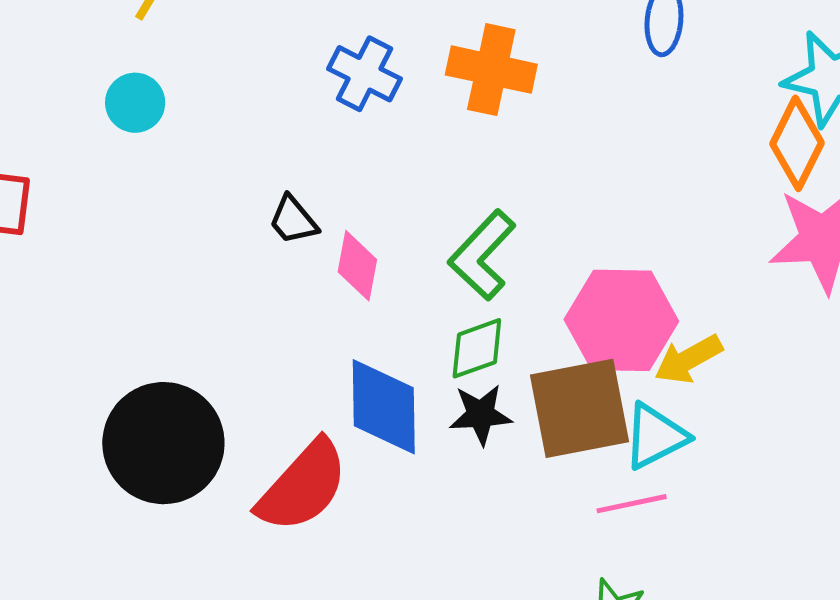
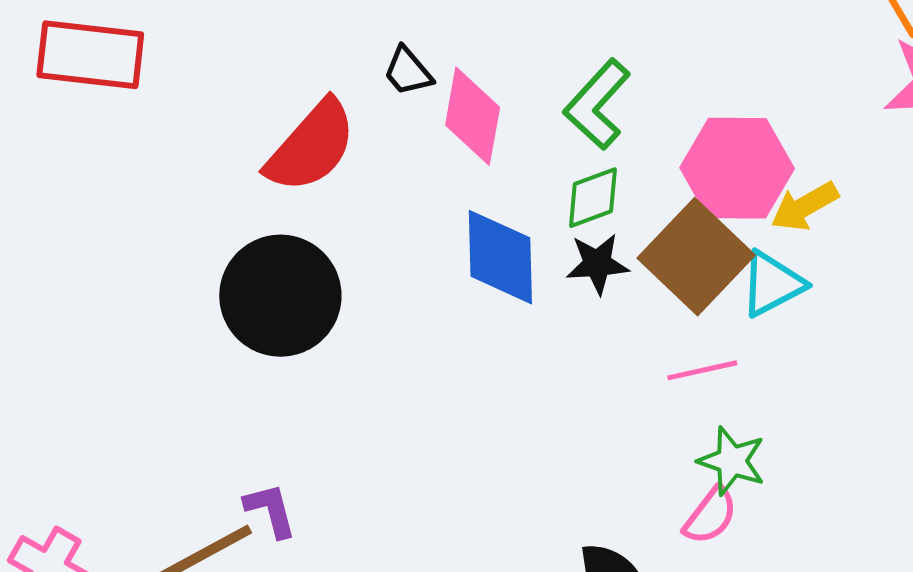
pink diamond: (357, 266) -> (473, 116), size x1.4
brown square: (579, 408) -> (696, 257), turned -35
red semicircle: (303, 486) -> (311, 146), moved
pink line: (632, 504) -> (702, 370), moved

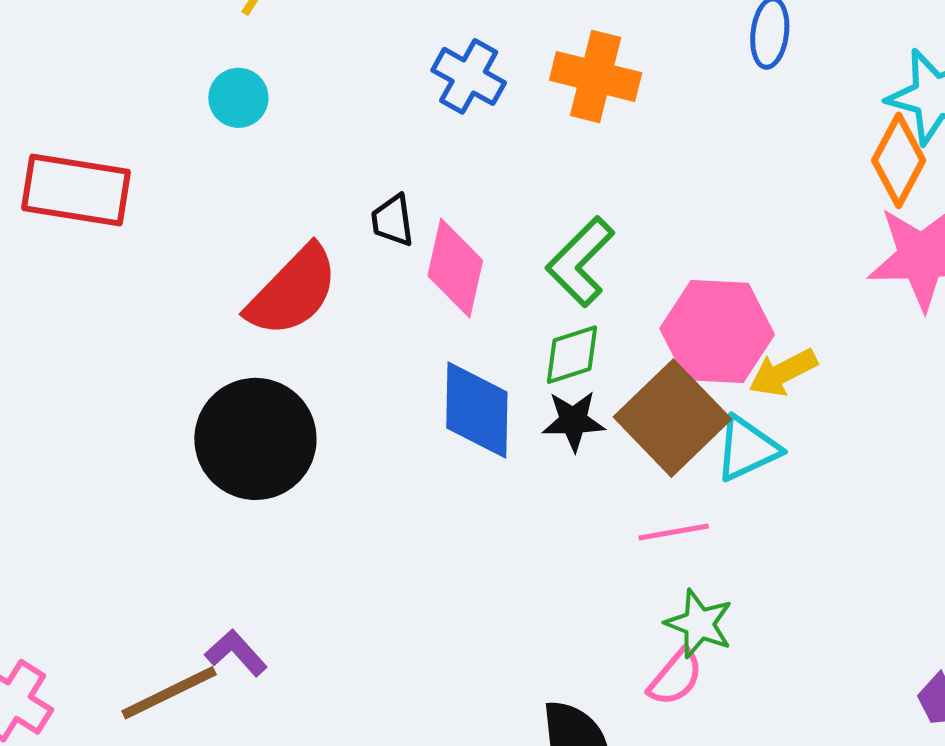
black trapezoid: (408, 71) -> (393, 220), turned 30
purple L-shape: (270, 510) -> (236, 653), turned -30

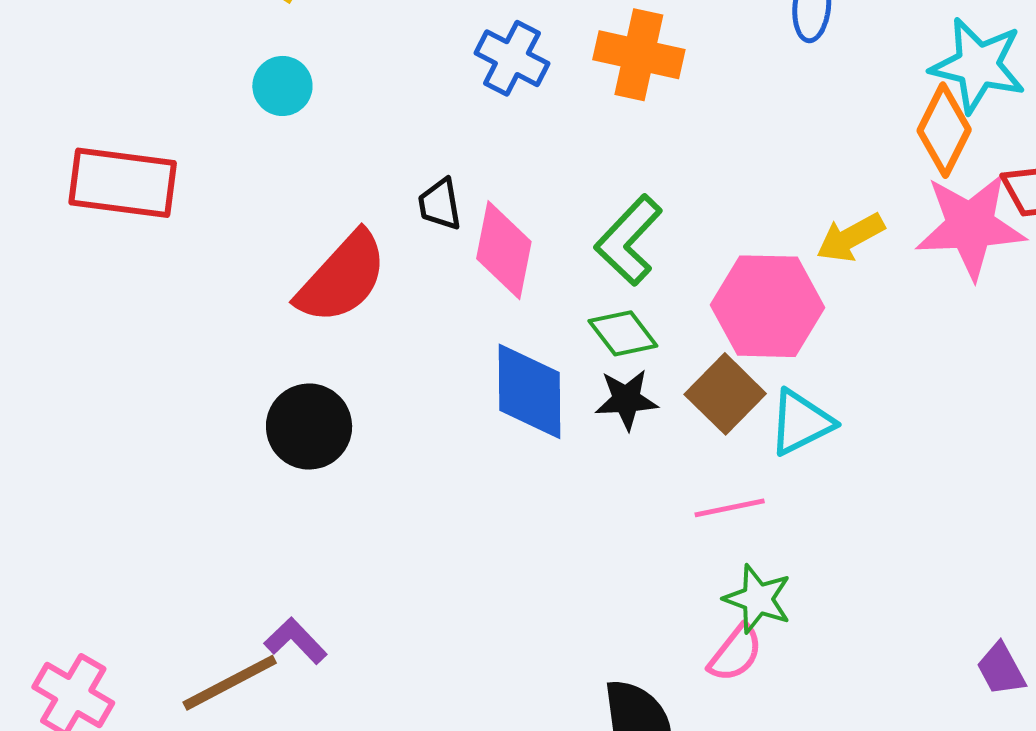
green diamond: (572, 355) -> (623, 333), turned 72
yellow arrow: (783, 373) -> (850, 238), moved
brown square: (672, 418) -> (725, 394), size x0.7
black circle: (255, 439) -> (309, 427), size x0.7

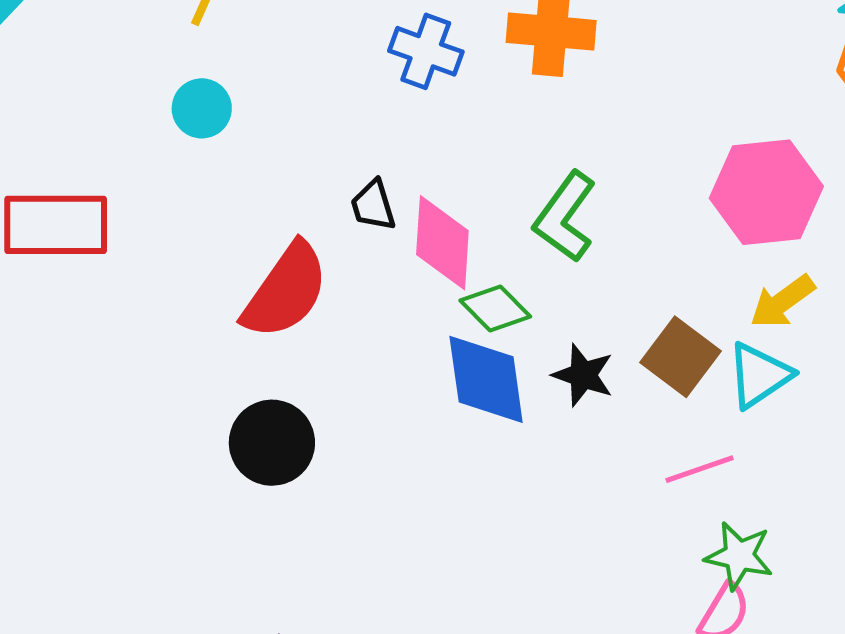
yellow arrow: (850, 238) -> (782, 302), moved
pink hexagon: (767, 306) -> (766, 192), moved
green diamond: (623, 333) -> (495, 309), moved
black star: (626, 400) -> (583, 375), turned 30

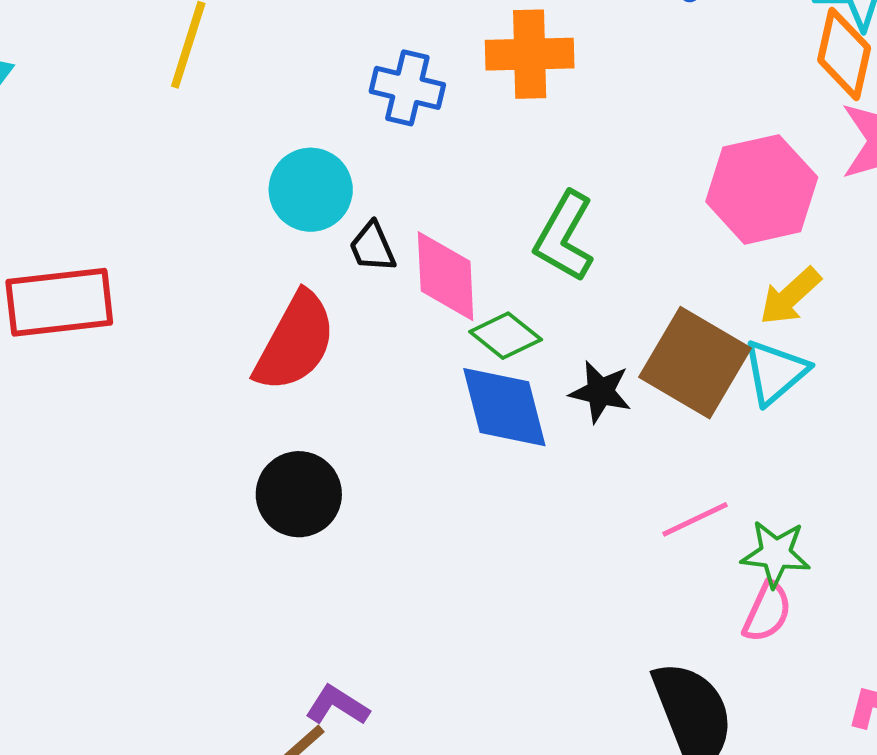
cyan circle: (202, 108) -> (311, 190), moved, size x1.4
brown square: (680, 357) -> (695, 363), size x1.4
pink line: (700, 469) -> (695, 519), moved

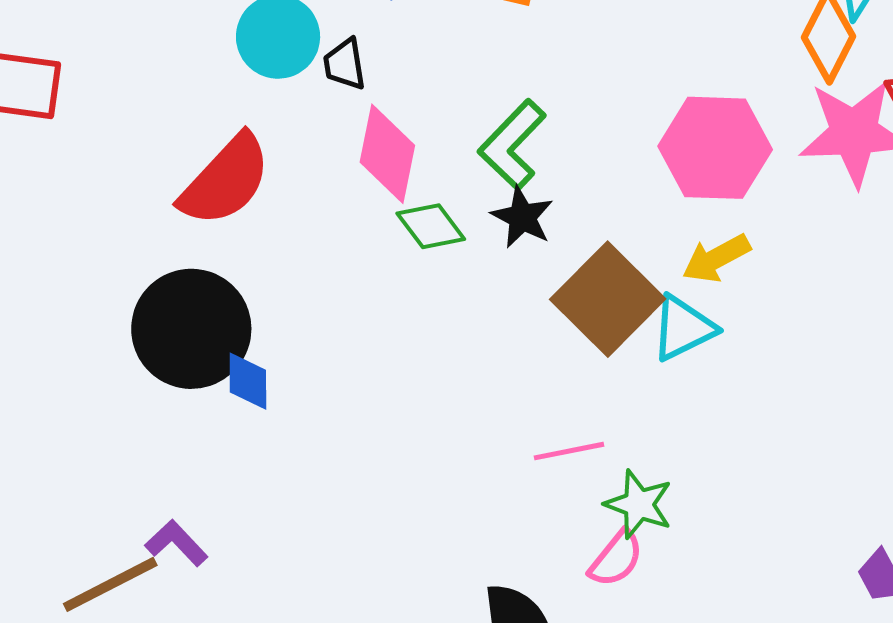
black trapezoid: (372, 247) -> (345, 64), moved
black star: (600, 392) -> (522, 217), moved
blue diamond: (504, 407) -> (248, 381), moved, size x0.6
black circle: (299, 494) -> (191, 329), size x1.4

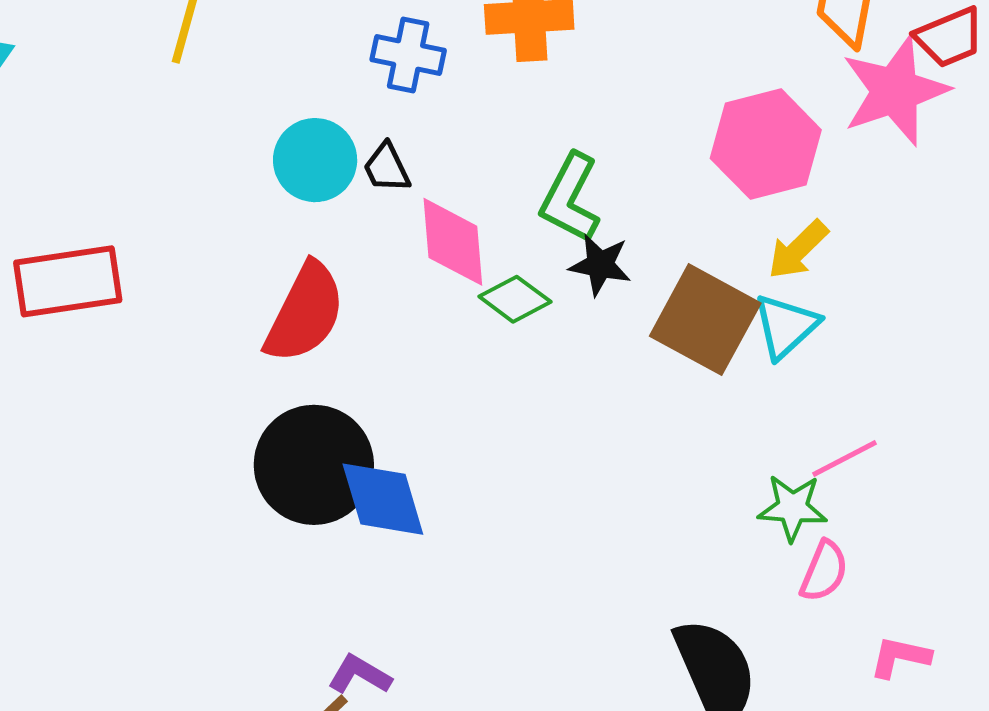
blue diamond: (248, 381) -> (383, 499), size x1.6
pink line: (569, 451) -> (845, 459), moved
pink semicircle: (616, 559) -> (824, 571), moved

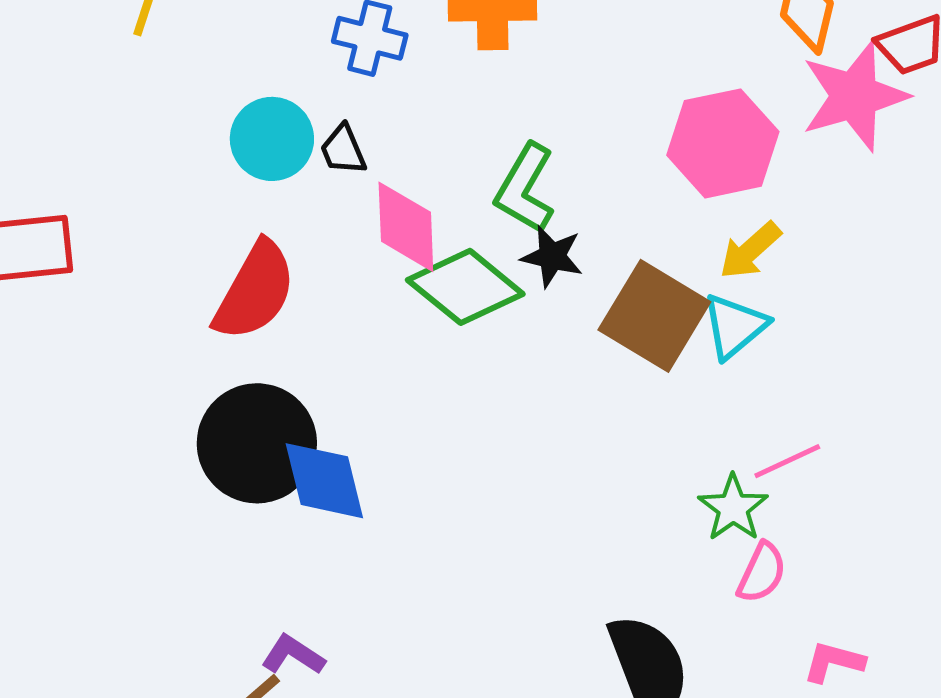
green diamond: (515, 299) -> (465, 287), size x1.6
green star: (793, 508) -> (733, 508), turned 30

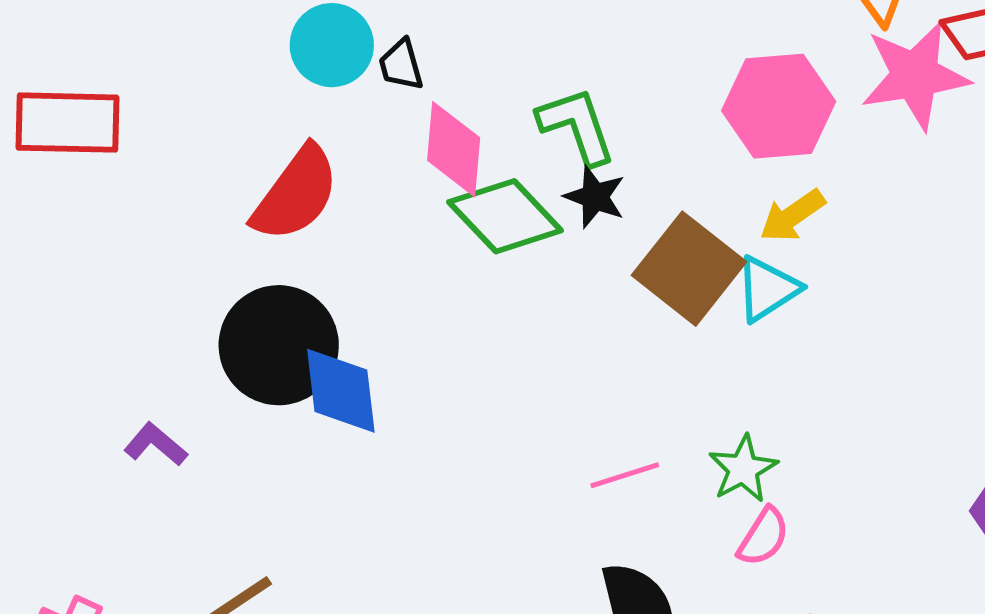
green L-shape: (525, 188) -> (577, 126), turned 124
pink line: (787, 461) -> (625, 475), moved
purple L-shape: (293, 655) -> (156, 444), moved

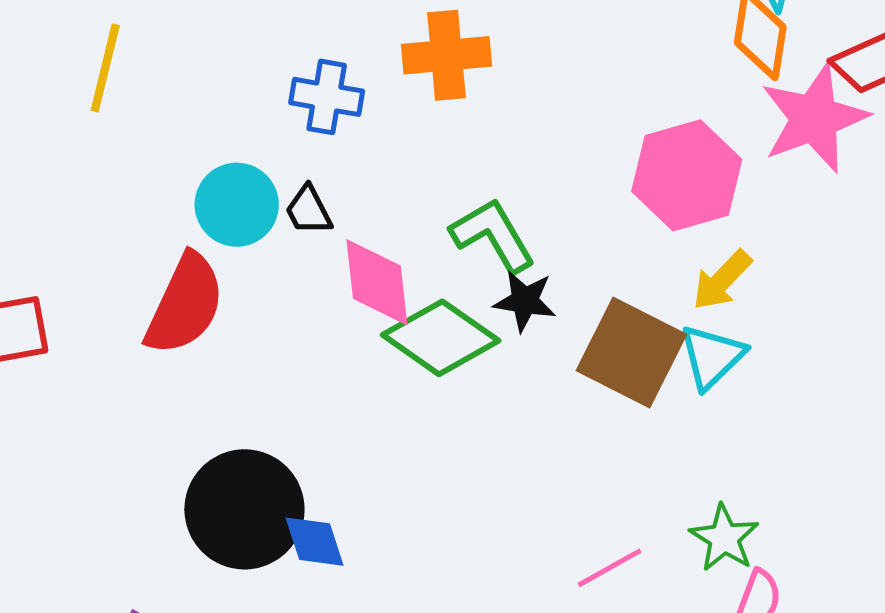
red semicircle: (296, 194) -> (185, 304), moved
blue diamond: (341, 391) -> (315, 542), size x0.7

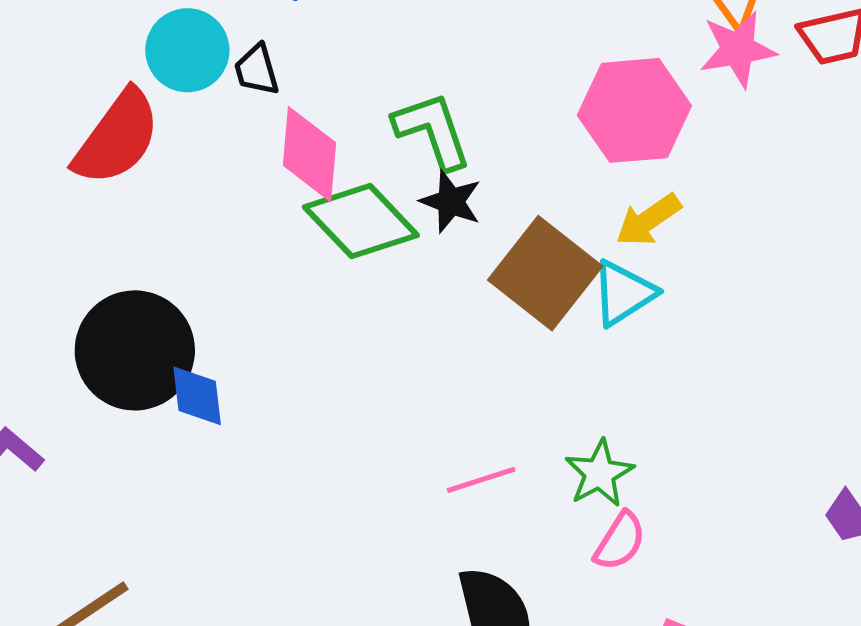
pink star: (814, 118) -> (738, 49), moved, size x0.7

